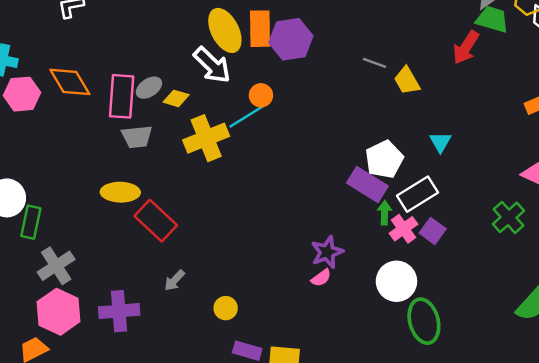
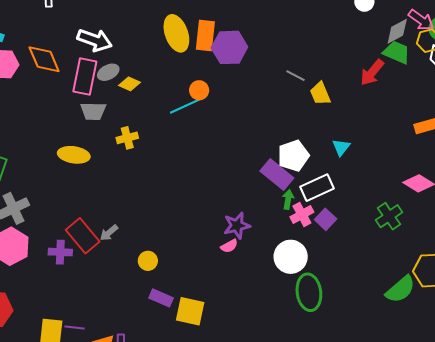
white arrow: (212, 65) -> (95, 40), moved, turned -32
yellow cross: (206, 138) -> (127, 138), moved, size x0.6
red rectangle: (156, 221) -> (83, 236), moved
purple cross: (119, 311) -> (60, 252), size x0.7

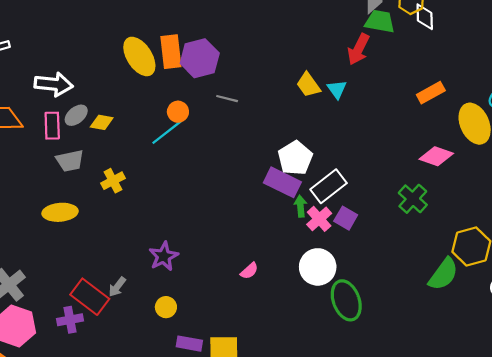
pink rectangle: (85, 76) -> (52, 126), size x0.7
gray line: (296, 76) -> (227, 99), moved
cyan triangle: (341, 147) -> (337, 89), moved
purple star: (237, 226) -> (164, 256), moved

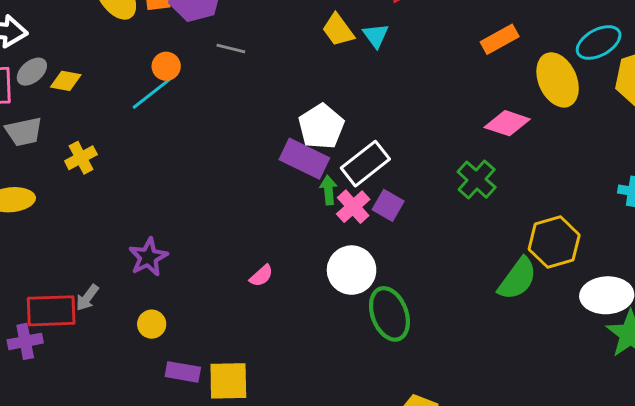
red rectangle: (90, 297) -> (51, 311), turned -39

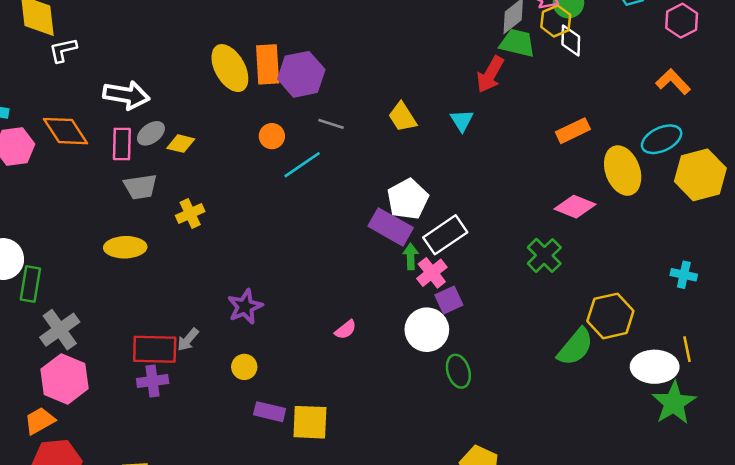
yellow trapezoid: (338, 30) -> (402, 117), moved
cyan line: (151, 94) -> (302, 165), moved
purple square: (388, 205) -> (449, 300), moved, turned 32
green ellipse: (389, 314) -> (458, 371), size x0.7
purple cross: (25, 341) -> (153, 381), moved

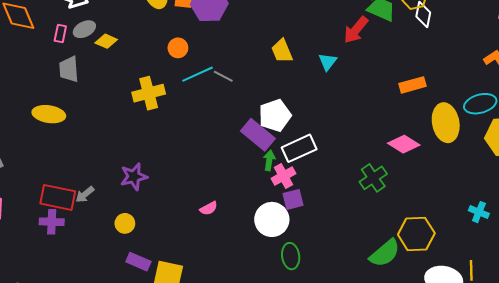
gray line: (331, 124) -> (223, 76), moved
pink rectangle: (122, 144) -> (60, 33), size x0.7
gray trapezoid: (140, 187) -> (69, 69), turned 84
yellow cross: (190, 213) -> (149, 93), moved, size x1.4

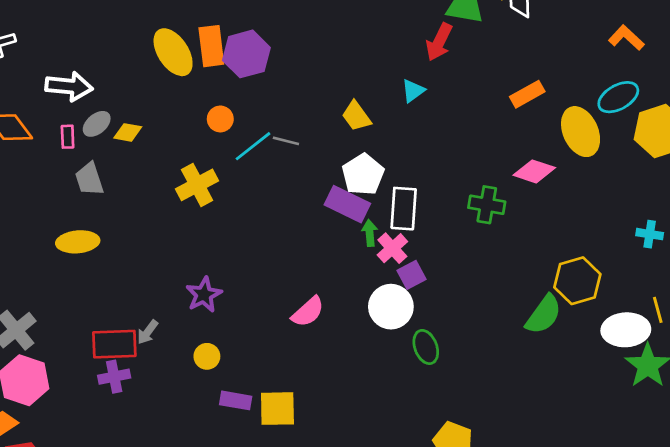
yellow trapezoid: (282, 51) -> (356, 116), moved
cyan triangle: (328, 62) -> (413, 91), turned 30
white rectangle: (299, 148) -> (404, 209), turned -48
green cross: (373, 178) -> (487, 205), moved, turned -32
pink semicircle: (209, 208) -> (308, 312), size x1.5

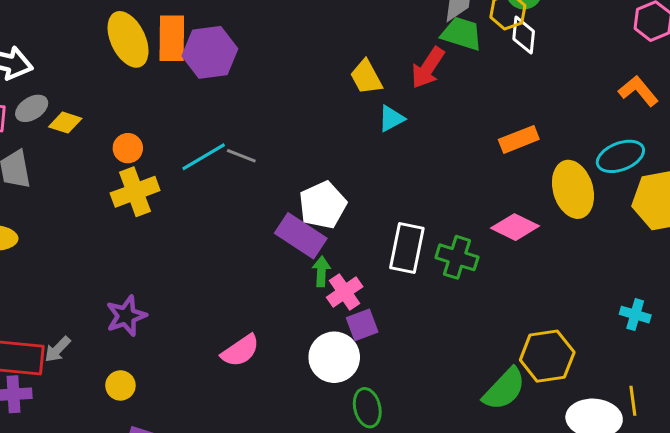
yellow trapezoid: (356, 116) -> (366, 77), moved
orange circle: (220, 119) -> (128, 148), moved
white rectangle: (404, 209) -> (407, 248), moved

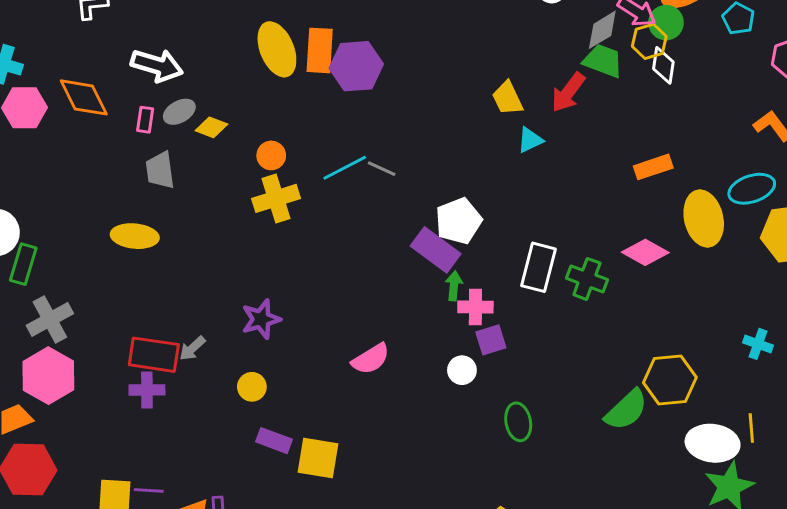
pink cross: (345, 292) -> (475, 307), turned 32
white circle: (334, 357) -> (462, 370), size x0.6
green ellipse: (367, 408) -> (518, 422), moved

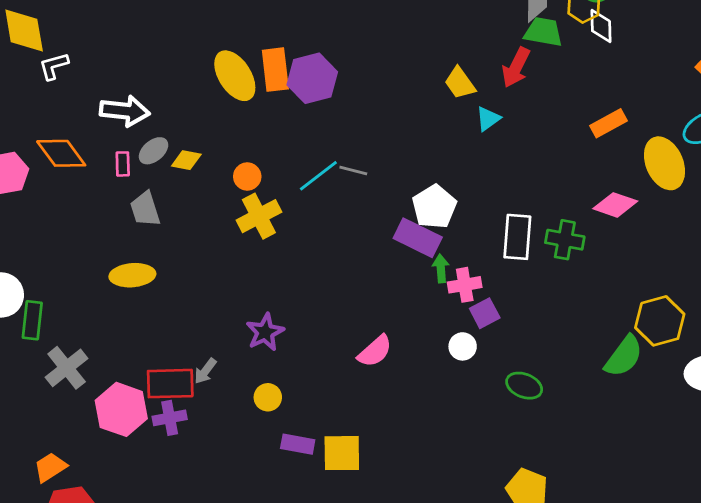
pink hexagon: (48, 376) -> (121, 409), moved
green ellipse: (518, 422) -> (524, 386), turned -48

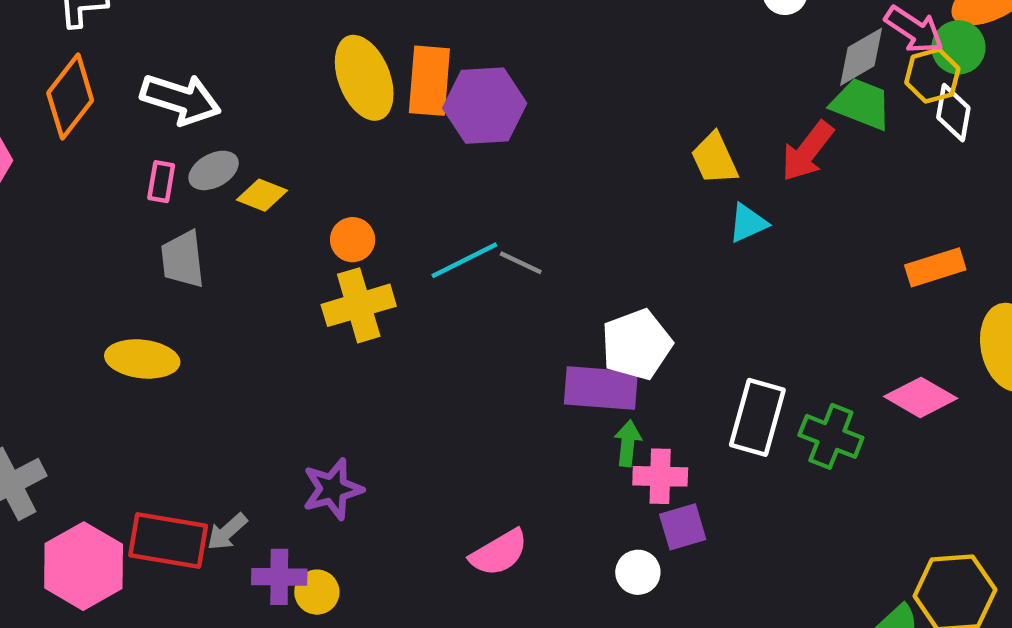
orange diamond: (61, 153) -> (70, 97), moved, turned 63
purple rectangle: (418, 238) -> (601, 388), turned -33
purple cross: (170, 418) -> (279, 577), moved

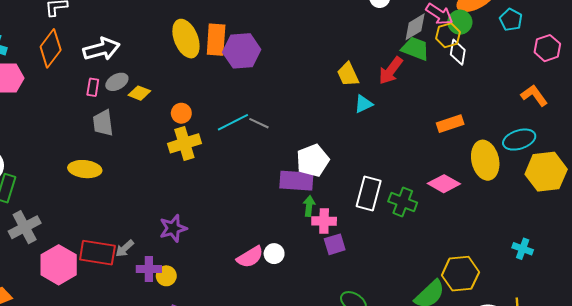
white arrow: (181, 99) -> (101, 49), turned -32
white circle: (638, 572) -> (274, 254), moved

